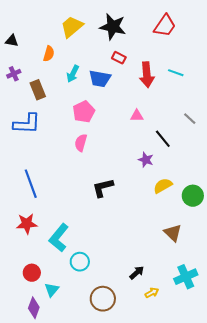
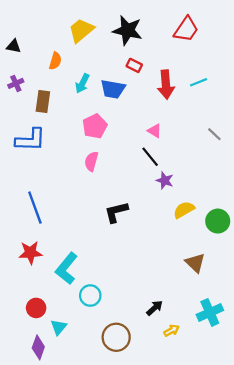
cyan line: (176, 73) -> (199, 82), turned -42
brown rectangle: (38, 90) -> (43, 101), turned 30
pink triangle: (137, 116) -> (155, 131), turned 32
black line: (163, 139) -> (150, 157), moved

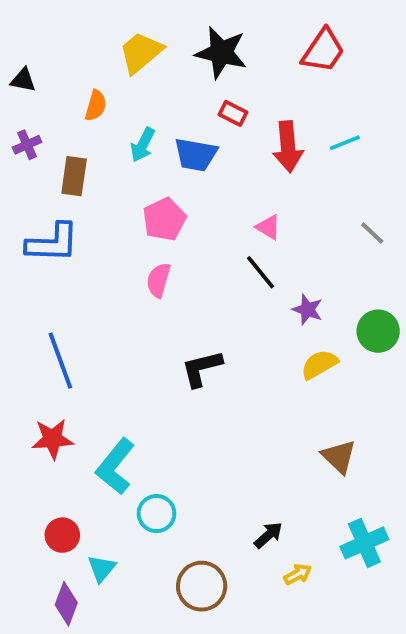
purple star: (165, 180) -> (308, 310), moved
green circle: (218, 221) -> (378, 331), moved

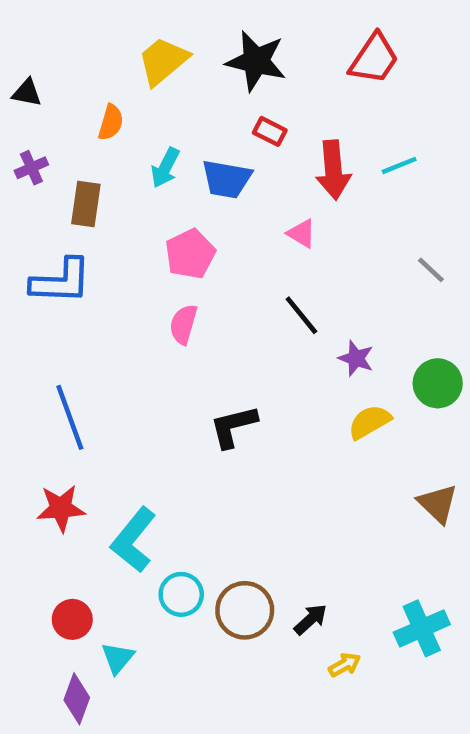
pink triangle: (268, 227) -> (301, 234), moved
brown triangle: (339, 457) -> (438, 504), moved
brown circle: (202, 586) -> (245, 610), moved

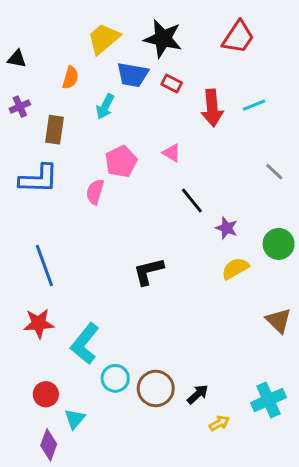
blue trapezoid: (227, 179) -> (133, 75), moved
pink triangle: (301, 234) -> (172, 153), moved
pink semicircle: (183, 324) -> (95, 192), moved

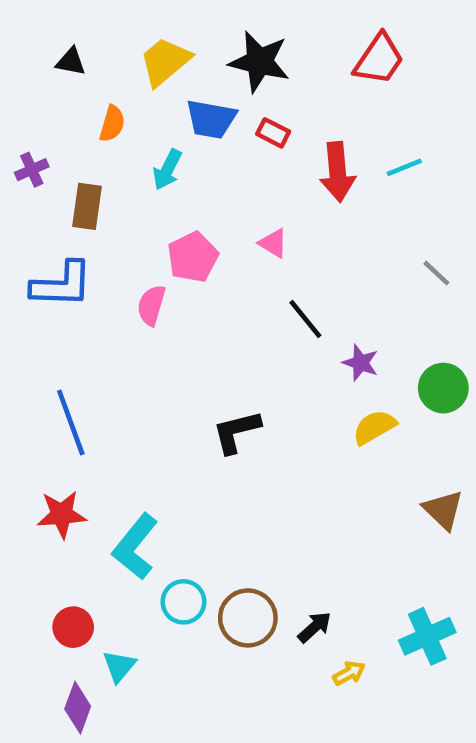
black triangle: (17, 59) -> (71, 62), moved

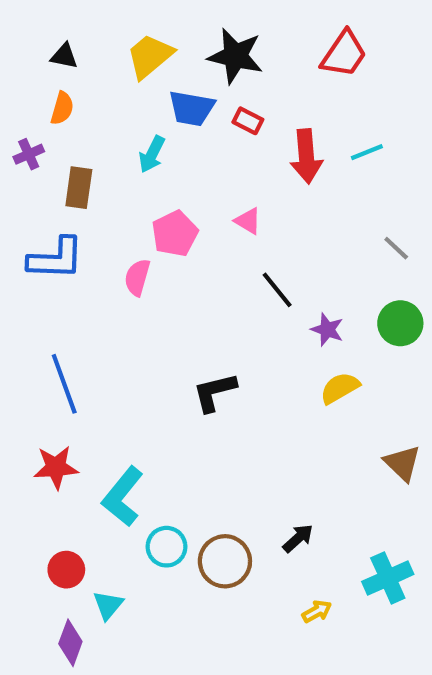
orange semicircle: (112, 124) -> (62, 108), moved
green circle: (443, 388) -> (400, 323), moved
black arrow: (315, 627) -> (298, 538), moved

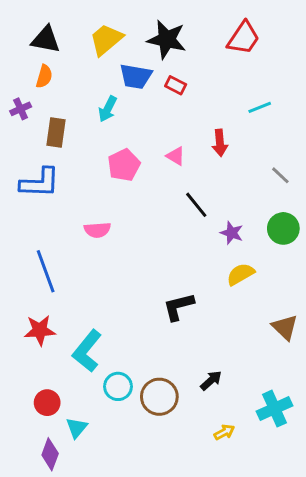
black triangle: (64, 56) -> (46, 39), size x1.5
red arrow: (306, 156) -> (220, 143), moved, size x0.7
pink semicircle: (137, 277) -> (97, 230), moved, turned -110
black L-shape: (215, 392) -> (179, 307), moved

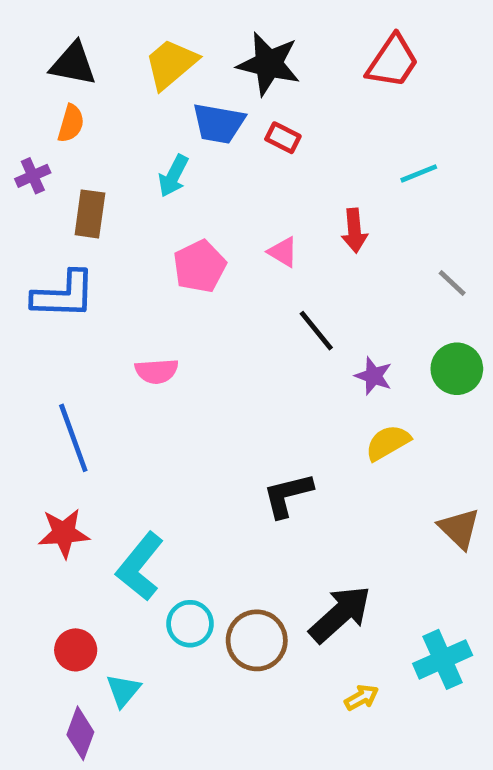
black arrow: (211, 380) -> (340, 614), size x1.8

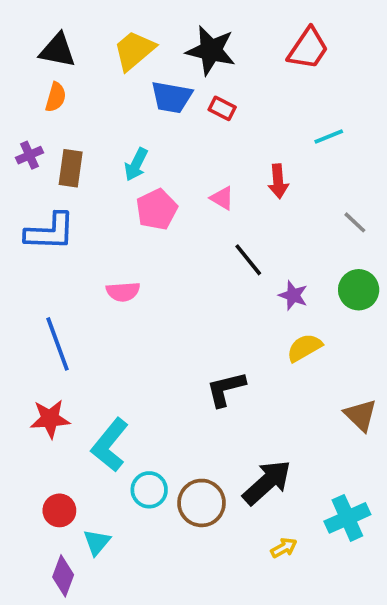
purple cross: (33, 176) -> (29, 155), moved
cyan arrow: (173, 176) -> (136, 164), moved

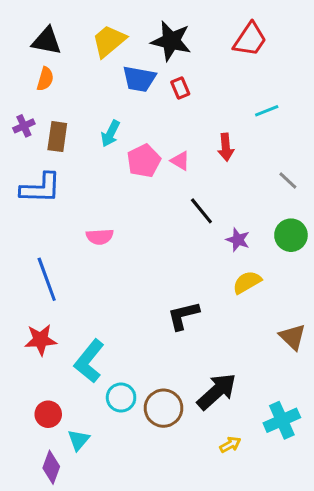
red rectangle: (222, 108) -> (180, 88), turned 40
pink pentagon: (157, 209) -> (144, 161), moved

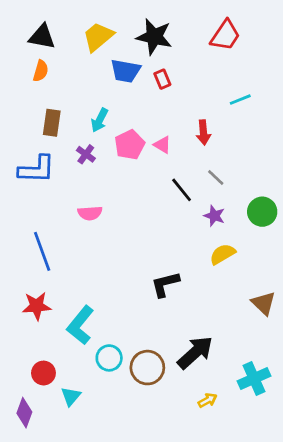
purple cross: (24, 126) -> (86, 154), moved, turned -30
gray line: (288, 181) -> (216, 178), moved
purple diamond: (51, 467) -> (24, 413), moved

